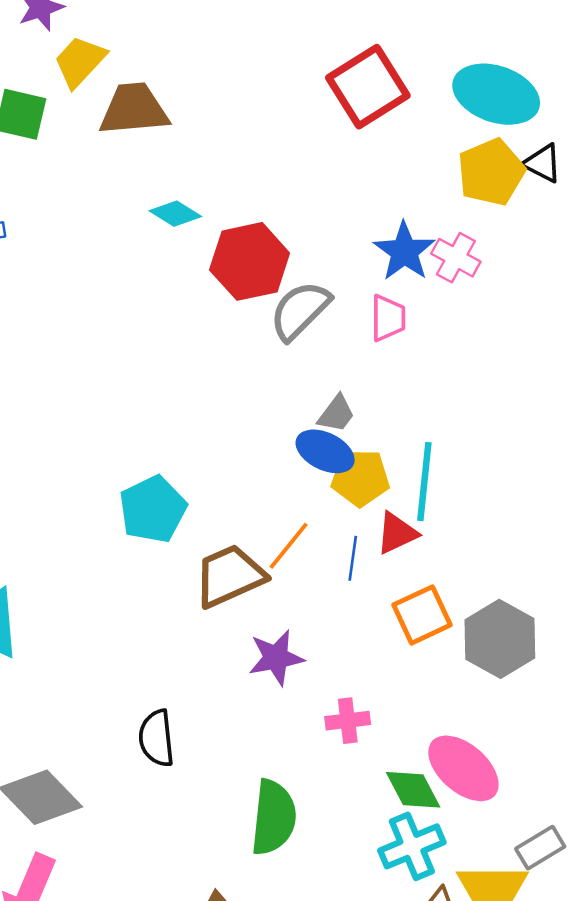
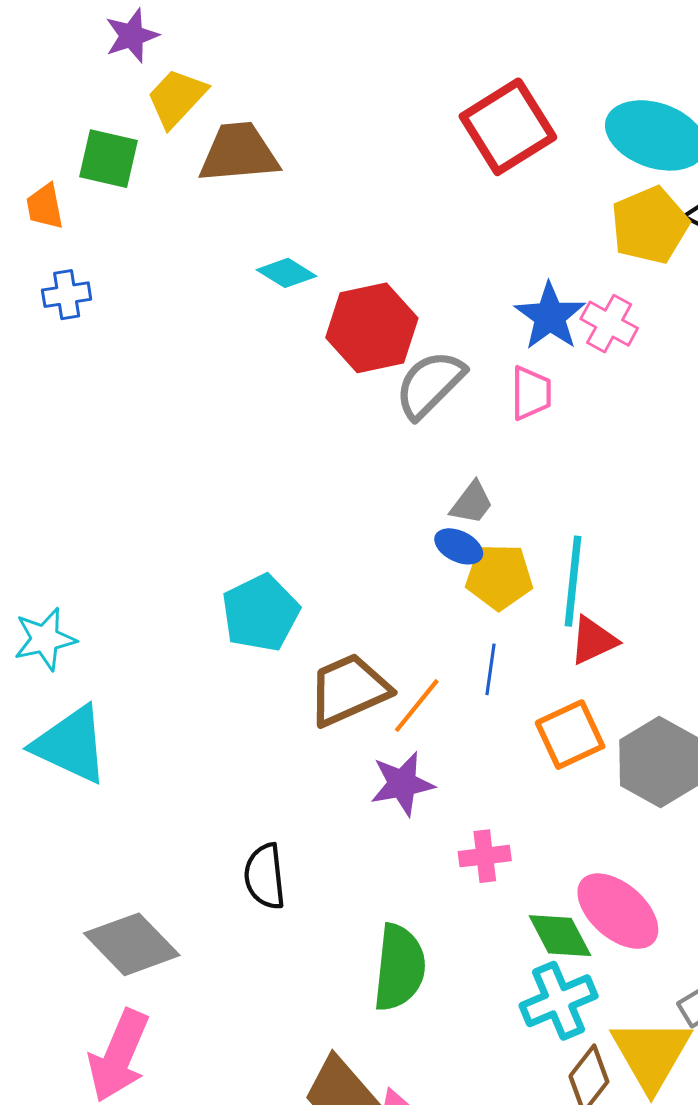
blue ellipse: (325, 451) -> (459, 546), size x0.7
red triangle: (397, 533) -> (593, 640), moved
orange line: (289, 546) -> (417, 706), moved

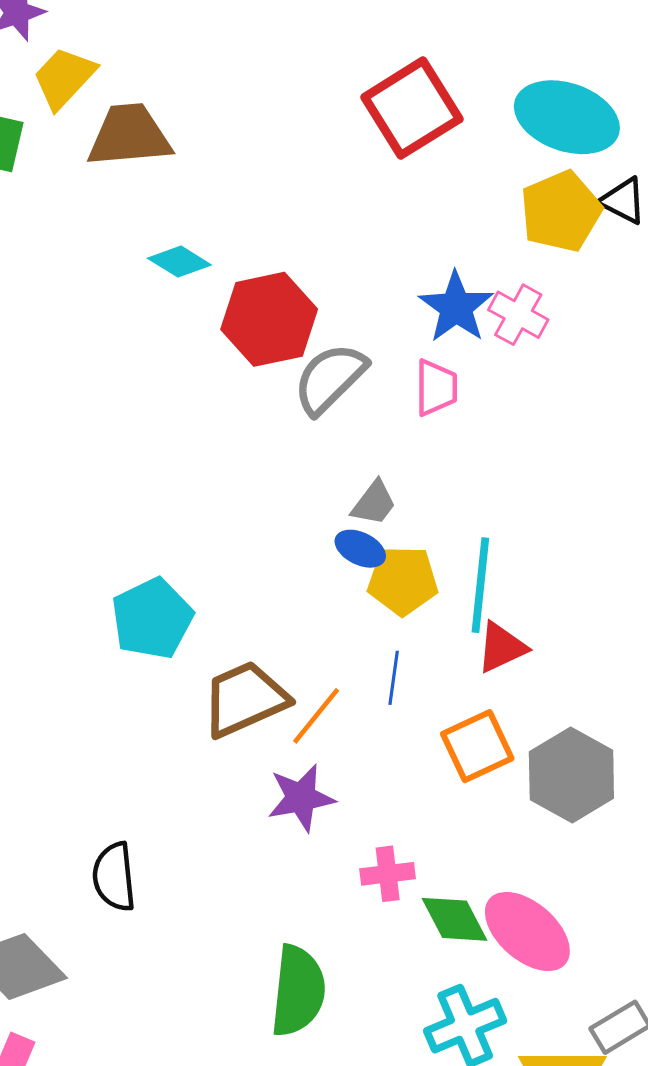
black semicircle: (265, 876) -> (114, 877), moved
green diamond: (560, 936) -> (454, 919), moved

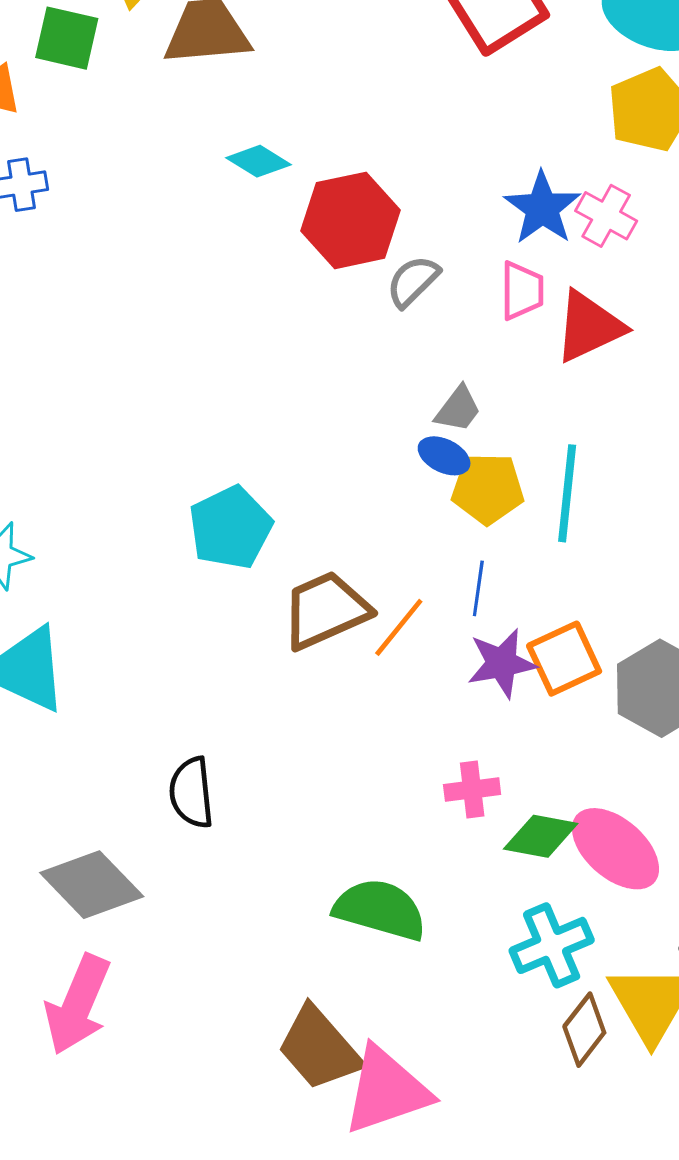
gray semicircle: (330, 379) -> (413, 281), size x0.7
red triangle: (502, 647) -> (589, 326), moved, size x1.4
purple star: (301, 798) -> (502, 663), moved
green diamond: (454, 919) -> (541, 836), turned -52
green semicircle: (298, 991) -> (380, 910), turned -80

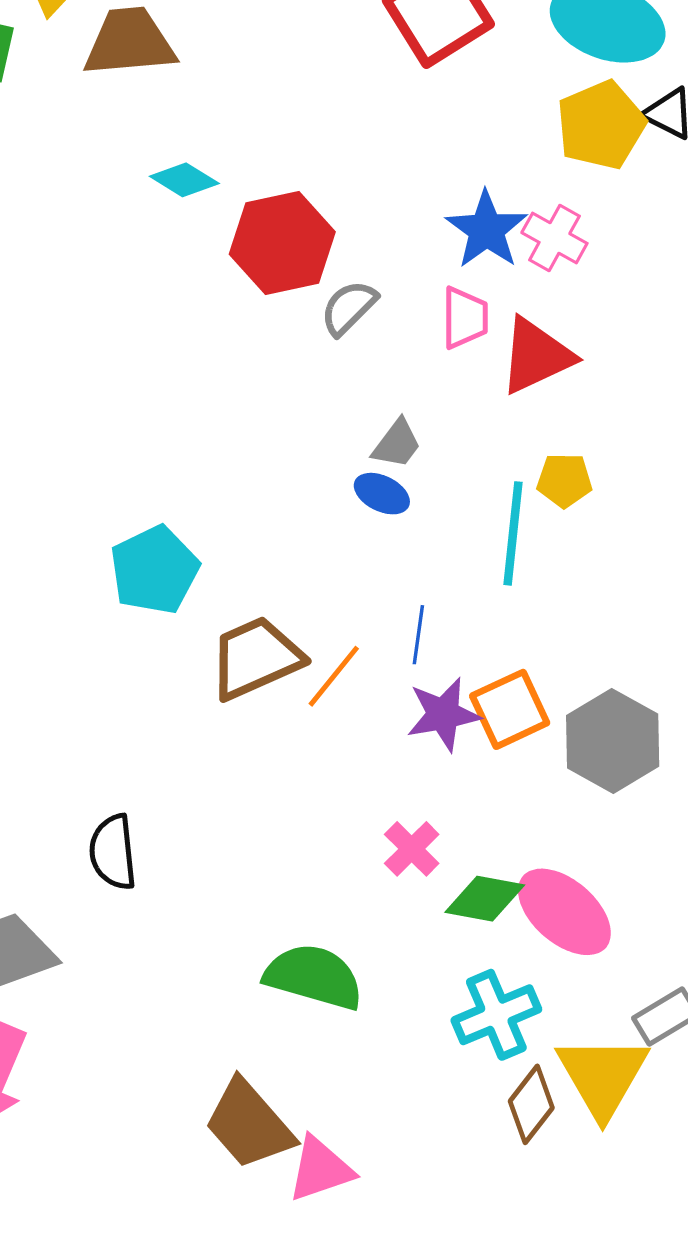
yellow pentagon: (488, 489) -> (564, 480), moved, size x0.7
pink cross: (472, 789) -> (412, 849), turned -38
pink triangle: (386, 1090) -> (320, 1169), size x0.7

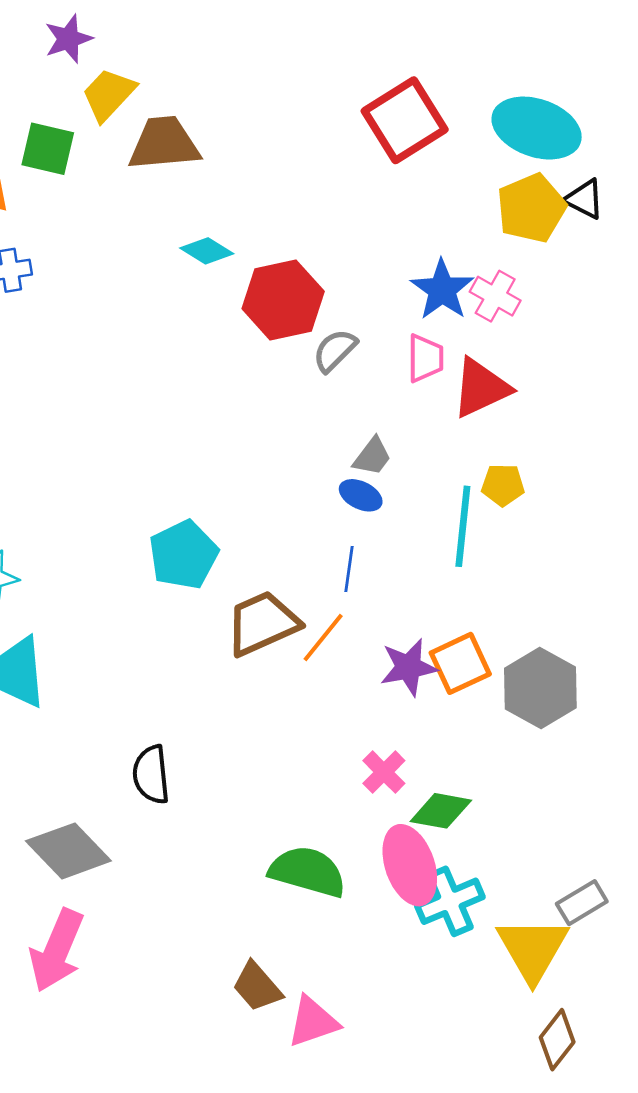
blue line: (418, 635) -> (349, 569), moved
pink ellipse: (564, 912) -> (410, 865), moved, turned 30
brown diamond: (531, 1104) -> (557, 1040), moved
brown trapezoid: (249, 1124) -> (257, 987), size x0.7

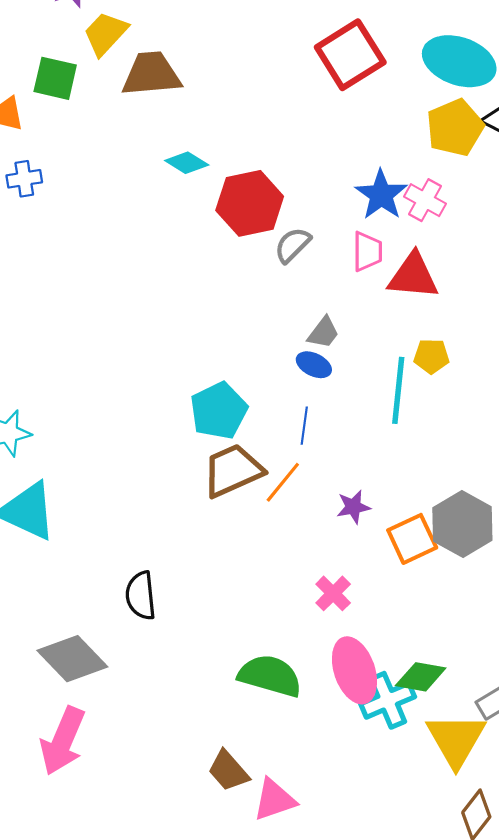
red triangle: (481, 388) -> (413, 276), turned 30
cyan pentagon: (183, 555) -> (219, 411), moved
orange square: (460, 663) -> (412, 539), moved
purple star: (409, 667) -> (353, 507), size x0.7
green diamond: (441, 811) -> (421, 677), moved

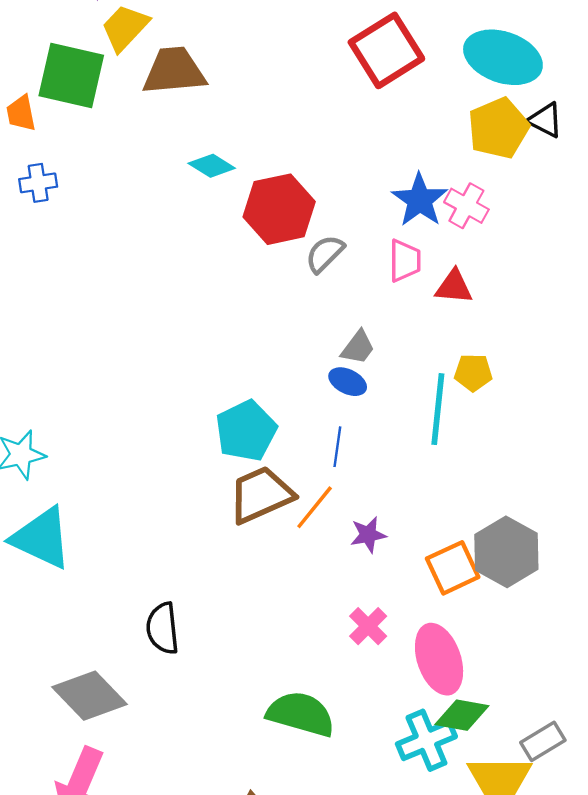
green square: (55, 78) -> (71, 76), size x1.4
red triangle: (413, 276) -> (454, 287), size x0.7
purple star: (353, 507) -> (368, 535), moved
pink ellipse: (354, 670) -> (439, 659), moved

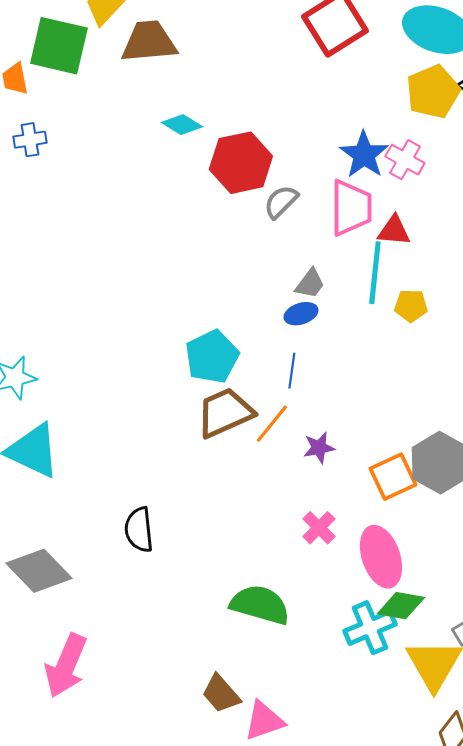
pink trapezoid: (405, 261) -> (351, 208), size x1.5
blue ellipse: (348, 382) -> (301, 314), turned -44
cyan line: (438, 409) -> (375, 273), moved
gray diamond: (90, 696) -> (39, 571), moved

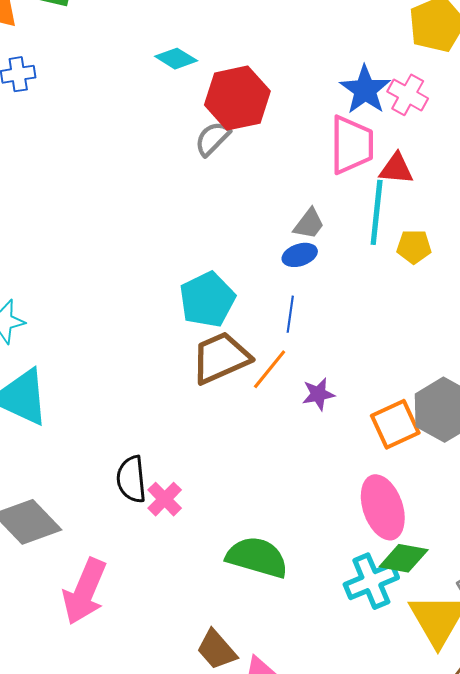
gray semicircle: (281, 202) -> (212, 139), moved
pink cross: (319, 528) -> (165, 499), moved
pink arrow: (66, 666) -> (85, 591), moved

